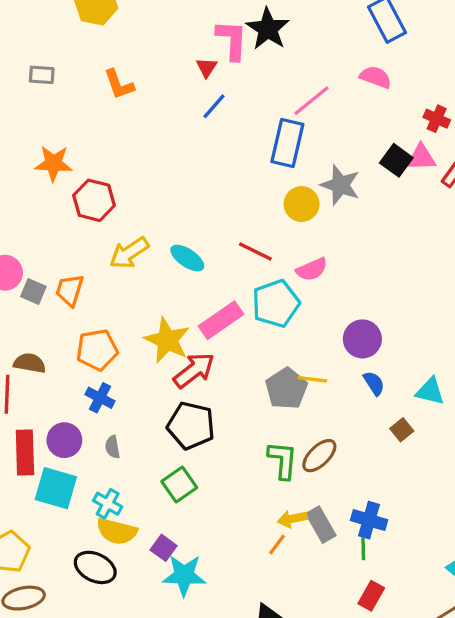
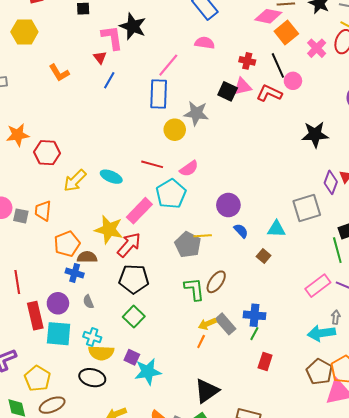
orange L-shape: (119, 84) -> (59, 73), moved
brown semicircle: (30, 363) -> (87, 257), moved
green line: (363, 549) -> (254, 334), turned 40

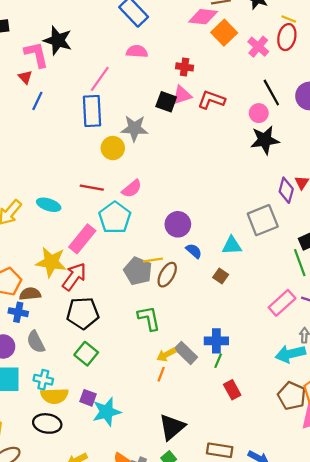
black line: (278, 65) -> (271, 92), moved
pink circle: (293, 81) -> (259, 113), moved
brown ellipse: (216, 282) -> (167, 275), moved
gray semicircle: (88, 302) -> (36, 342), size x1.5
red rectangle: (265, 361) -> (232, 390), turned -42

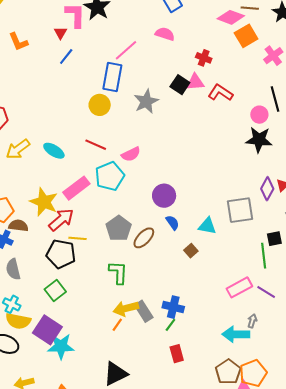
gray star: (134, 128) -> (146, 101), turned 30
yellow circle: (113, 148) -> (100, 105), moved
yellow line: (153, 260) -> (77, 238), moved
yellow arrow: (166, 355) -> (126, 308), size x1.4
purple square: (88, 398) -> (47, 330), size x1.8

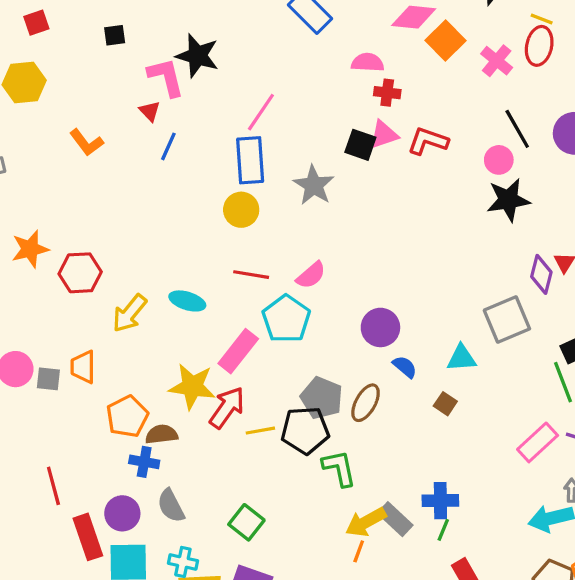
pink semicircle: (165, 34) -> (368, 62), moved
black pentagon: (61, 254) -> (305, 430), moved

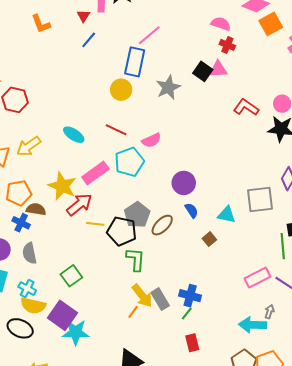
red L-shape: (428, 141) -> (246, 107), moved
yellow arrow: (130, 313) -> (29, 146), moved
yellow arrow: (366, 522) -> (142, 296), turned -115

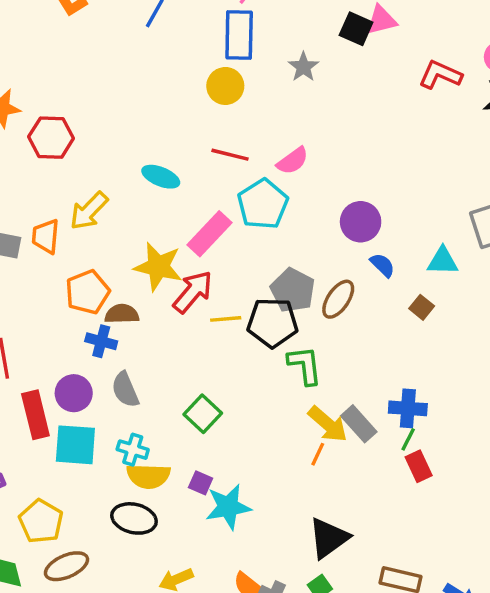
gray star: (168, 87) -> (303, 67), size x0.7
purple square: (62, 315) -> (201, 483), size x0.5
red rectangle: (192, 343) -> (419, 466), moved

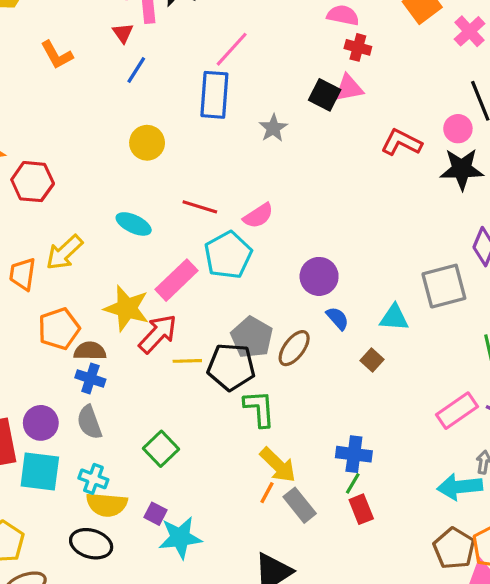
yellow circle: (225, 86) -> (147, 143), moved
blue cross: (101, 341) -> (90, 378), moved
gray rectangle: (359, 424) -> (300, 505), moved

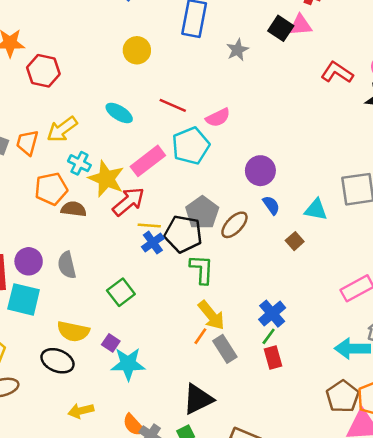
blue cross: (90, 378) -> (153, 243), moved, turned 30
blue cross: (354, 454) -> (272, 314), turned 36
cyan cross: (93, 479) -> (79, 163), moved

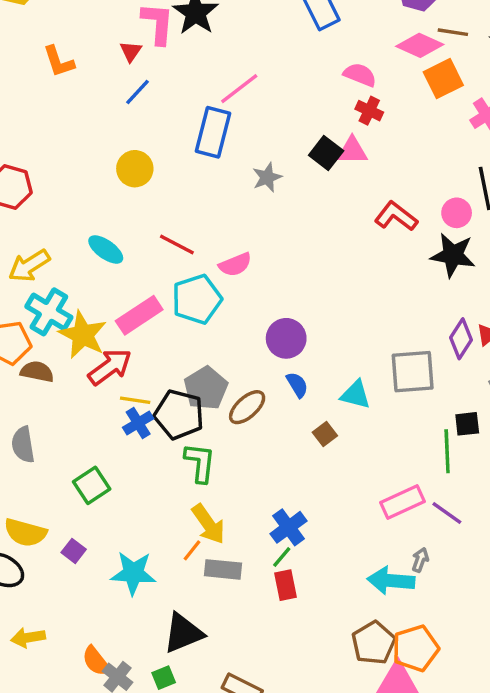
cyan cross: (79, 163) -> (49, 312), size x1.5
gray rectangle: (225, 349) -> (223, 569), turned -56
cyan star: (128, 364) -> (133, 573), moved

